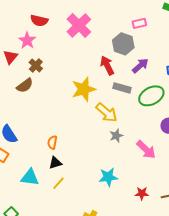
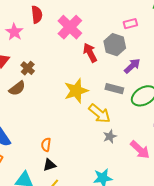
red semicircle: (39, 21) -> (37, 15), moved, turned -108
pink star: (27, 40) -> (14, 32), moved
red arrow: (107, 65) -> (90, 53), moved

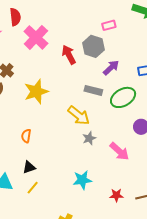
pink cross: (70, 27) -> (36, 37), moved
yellow star: (76, 91) -> (36, 92), moved
orange semicircle: (46, 145) -> (26, 136), moved

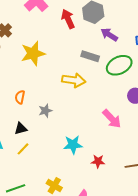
purple arrow: (111, 68) -> (109, 35), turned -108
yellow arrow: (79, 115) -> (74, 80), turned -35
gray star: (89, 138) -> (45, 111), moved
red star: (116, 195) -> (98, 161), moved

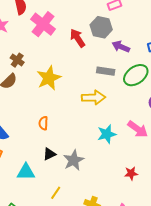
gray star: (45, 111) -> (74, 160), moved, size x1.5
cyan star: (73, 145) -> (107, 134), moved
yellow line: (23, 149) -> (56, 193), moved

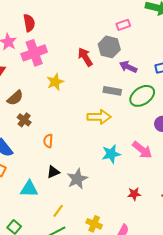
pink cross: (43, 24) -> (34, 53), moved, turned 30
brown cross: (17, 60) -> (24, 120), moved
yellow star: (49, 78) -> (55, 82), moved, size x0.7

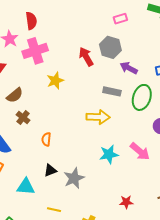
pink rectangle: (123, 25) -> (120, 19), moved
green ellipse: (142, 96) -> (142, 97), turned -40
red star: (134, 194) -> (126, 202), moved
yellow line: (58, 211) -> (54, 210), turned 64

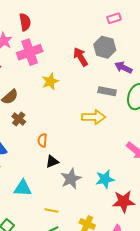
cyan star: (109, 154) -> (105, 179), moved
black triangle: (50, 170) -> (52, 161), moved
red star: (126, 202) -> (124, 201), size x1.6

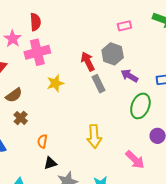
gray rectangle: (107, 91) -> (98, 84), moved, turned 48
yellow arrow: (94, 117) -> (94, 136), moved, turned 80

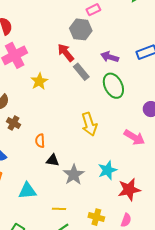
gray hexagon: (113, 54) -> (81, 29), moved
green ellipse: (140, 106) -> (113, 86), moved, turned -35
black triangle: (50, 163) -> (53, 160), turned 40

